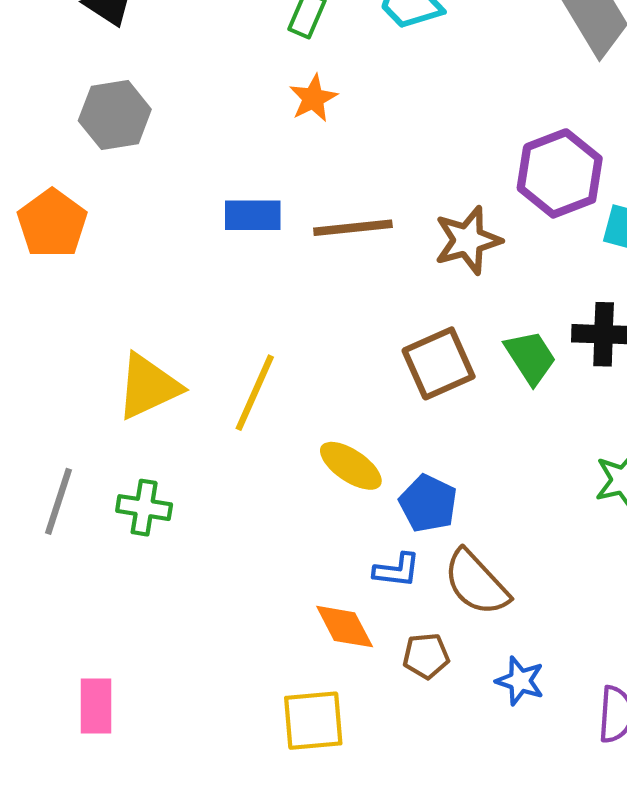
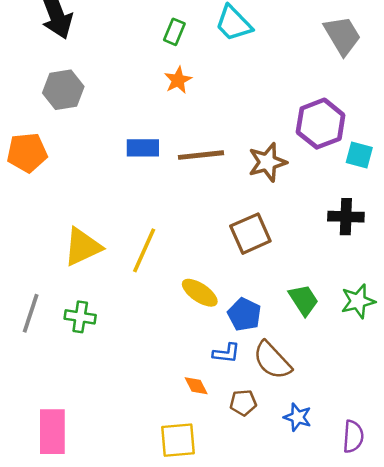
orange pentagon: (52, 224) -> (27, 153), turned 30
green trapezoid: (530, 357) -> (304, 300), moved
orange diamond: (345, 627) -> (196, 386), size x0.7
pink rectangle: (96, 706) -> (52, 432), size x1.4

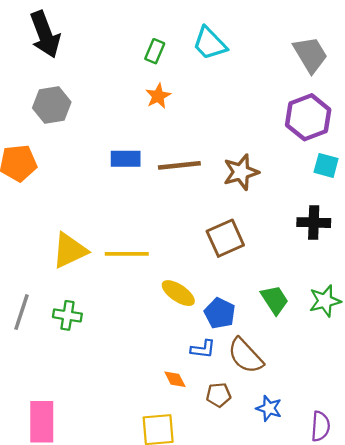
purple hexagon: (321, 124) -> (308, 117), moved
yellow line: (144, 250) -> (127, 254), turned 66

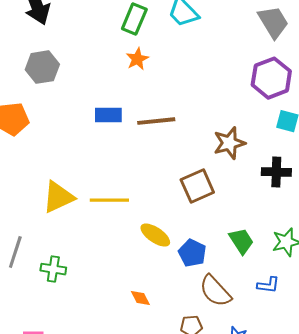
green rectangle: (155, 51) -> (134, 19), size x1.4
brown star: (241, 172) -> (229, 143), moved
green cross: (67, 315) -> (53, 269), moved
blue L-shape: (203, 349) -> (268, 285), moved
orange diamond: (175, 379) -> (140, 298), moved

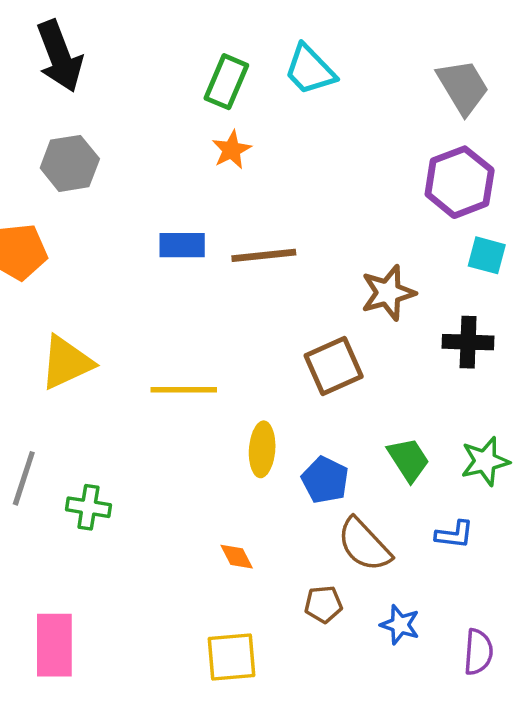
yellow triangle: (58, 197) -> (66, 363), moved
yellow ellipse: (155, 235) -> (262, 449), turned 60

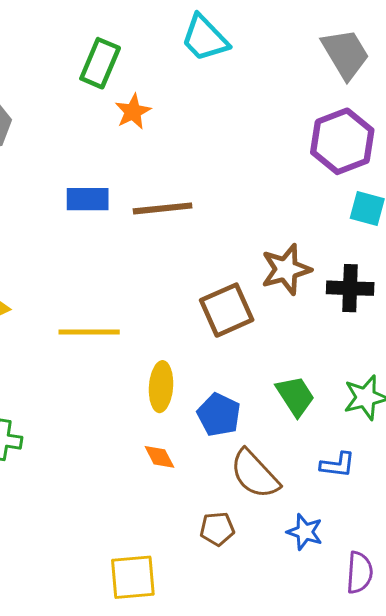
green rectangle: (226, 82) -> (100, 63), moved
brown star: (388, 293) -> (286, 269), moved
orange diamond: (237, 557) -> (159, 457), moved
blue star: (400, 625) -> (305, 532), moved

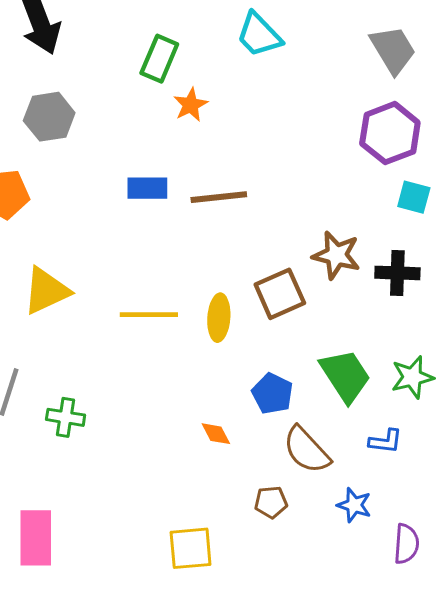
brown star: (286, 269) -> (336, 255), turned 30
yellow ellipse: (161, 387) -> (219, 318), moved
green trapezoid: (295, 396) -> (345, 376), size x1.4

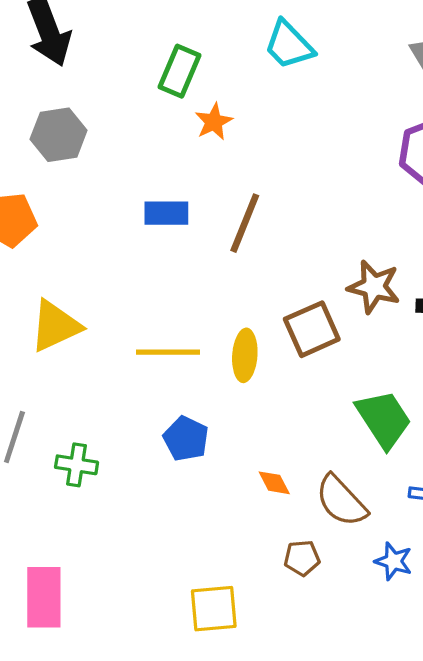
brown line: (219, 197) -> (245, 223), turned -62
blue pentagon: (272, 394) -> (186, 439), moved
orange diamond: (216, 434) -> (274, 483), moved

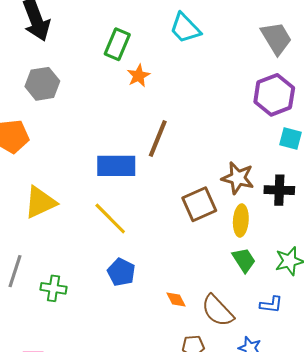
blue rectangle: (166, 213) -> (116, 166), moved, size x1.4
yellow line: (168, 352) -> (110, 218), turned 45
yellow ellipse: (245, 355) -> (241, 220), moved
green trapezoid: (384, 419) -> (244, 260), size x0.7

